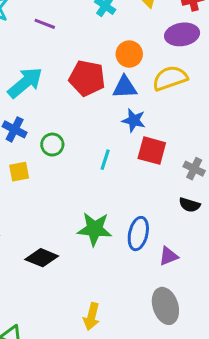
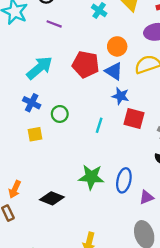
blue triangle: (125, 87) -> (114, 71), turned 36

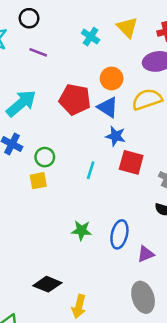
yellow square: (35, 134) -> (38, 181), moved
green star: (91, 177) -> (81, 230), size x0.7
black diamond: (52, 198) -> (47, 284), moved

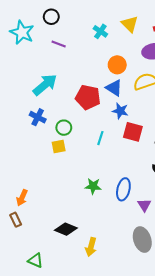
red pentagon: (75, 99) -> (88, 97), moved
purple triangle: (146, 254) -> (144, 205), turned -40

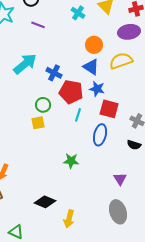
red pentagon: (88, 97) -> (71, 92), moved
blue cross: (38, 117) -> (54, 73), moved
blue ellipse: (123, 189) -> (100, 135), moved

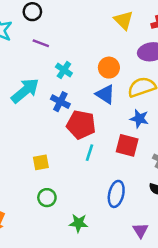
cyan cross: (78, 13) -> (64, 70), moved
blue star: (97, 89) -> (139, 119), moved
green circle: (43, 105) -> (47, 198), moved
blue ellipse: (100, 135) -> (116, 194), moved
green star: (71, 161) -> (79, 223), moved

